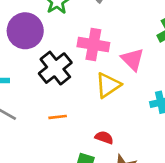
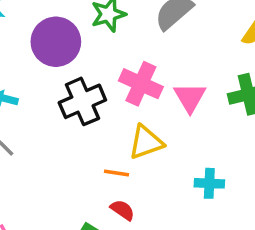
pink triangle: (133, 59) -> (190, 97), moved
orange line: (58, 117) -> (117, 173), moved

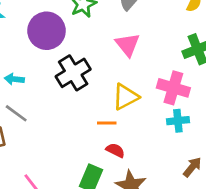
pink cross: (141, 84) -> (173, 88), moved
pink triangle: (190, 97) -> (128, 45), moved

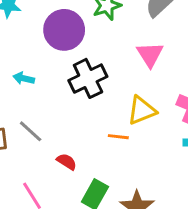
gray line: (16, 113) -> (31, 131), moved
red semicircle: (115, 150) -> (67, 162), moved

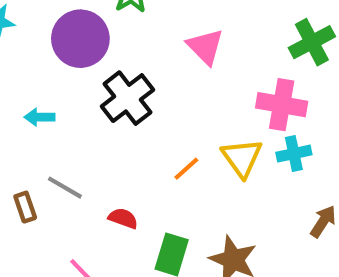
yellow triangle: (142, 110) -> (242, 158), moved, turned -32
orange line: (118, 137) -> (186, 169), turned -36

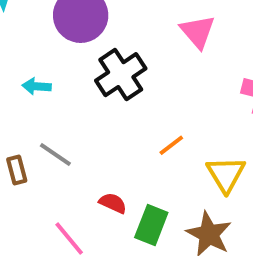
yellow triangle: (242, 158) -> (226, 174), moved
red semicircle: (123, 218) -> (113, 203), moved

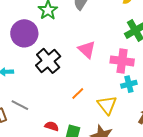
pink triangle: (198, 32) -> (87, 50), moved

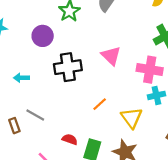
purple circle: (24, 33) -> (43, 36), size x0.7
black cross: (48, 61) -> (68, 67), turned 30

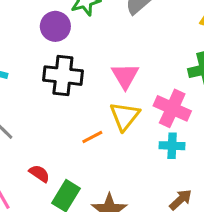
purple circle: (43, 36) -> (55, 26), moved
yellow triangle: (132, 118) -> (125, 116), moved

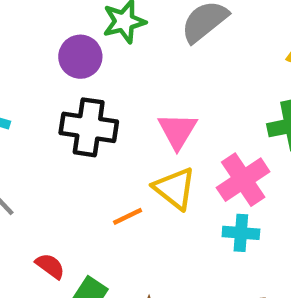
pink cross: (172, 108) -> (243, 180), turned 30
yellow triangle: (125, 116) -> (175, 188), turned -32

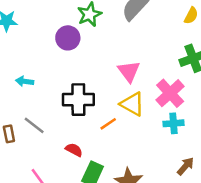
black cross: (89, 127) -> (78, 100), moved
red semicircle: (50, 266) -> (74, 150), moved

